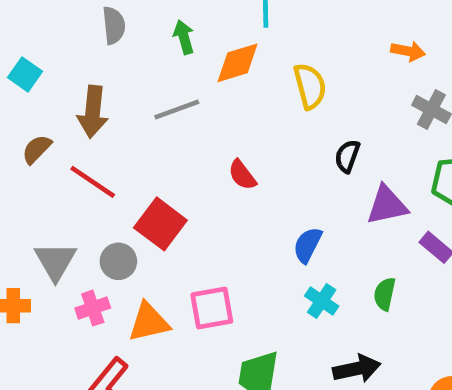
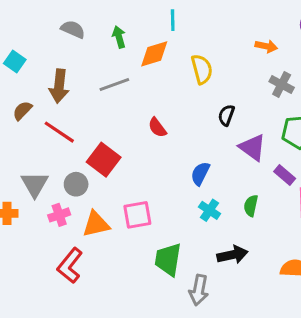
gray semicircle: (114, 25) -> (73, 29), turned -60
purple triangle: (387, 205) -> (252, 147), turned 48

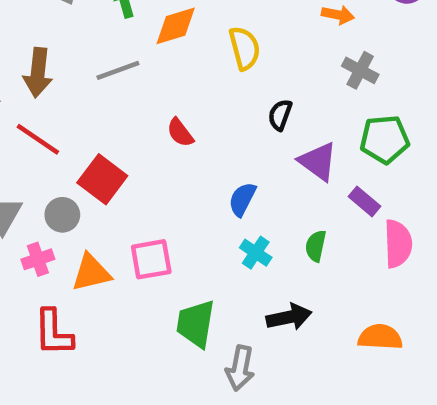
red L-shape: (70, 266) -> (53, 333), turned -40

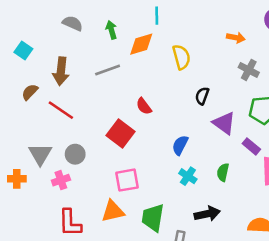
red square: (102, 179) -> (120, 133), moved
orange triangle: (91, 273) -> (113, 211), moved

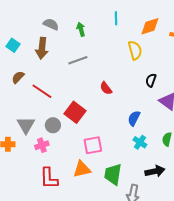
orange diamond: (141, 44) -> (150, 26), moved
brown arrow: (61, 71) -> (42, 48), moved
red square: (120, 133) -> (75, 112), moved

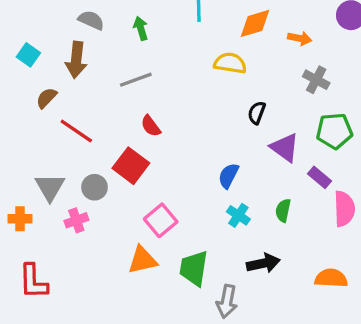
yellow semicircle: (135, 50) -> (230, 63), turned -66
brown semicircle: (18, 77) -> (47, 98), moved
red semicircle: (106, 88) -> (151, 126), moved
pink square: (93, 145) -> (161, 220), turned -30
red L-shape: (49, 178) -> (33, 282), moved

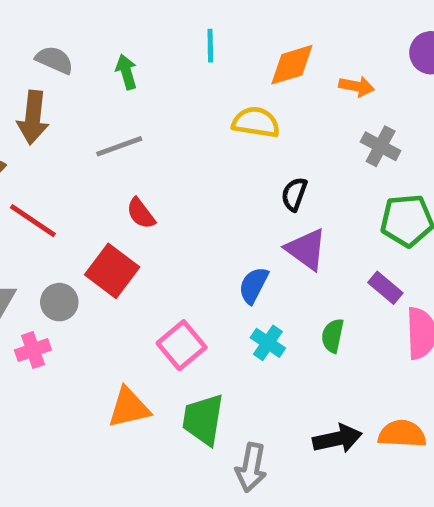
purple triangle: (285, 148) -> (306, 249), moved
pink square: (161, 220) -> (182, 345), moved
black arrow: (263, 263) -> (337, 439), moved

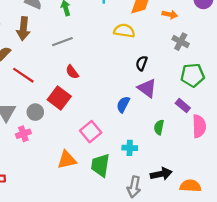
cyan cross: (268, 343) -> (130, 148), moved, turned -32
orange semicircle: (402, 434) -> (190, 186), moved
gray arrow: (251, 468) -> (134, 187), moved

